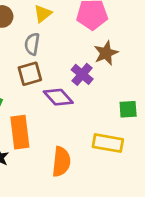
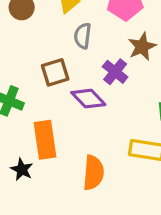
gray semicircle: (32, 44) -> (83, 36), moved

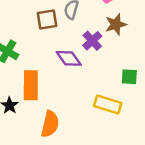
brown square: (55, 72) -> (47, 19), moved
orange semicircle: (93, 173) -> (50, 124), moved

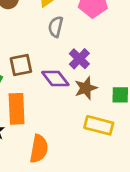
brown square: (47, 19) -> (21, 65), moved
brown star: (116, 24) -> (86, 88), moved

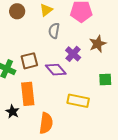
brown star: (86, 88) -> (98, 44), moved
yellow rectangle: (99, 125) -> (78, 101), moved

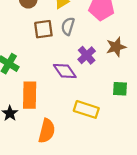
brown square: (29, 61) -> (43, 29), moved

